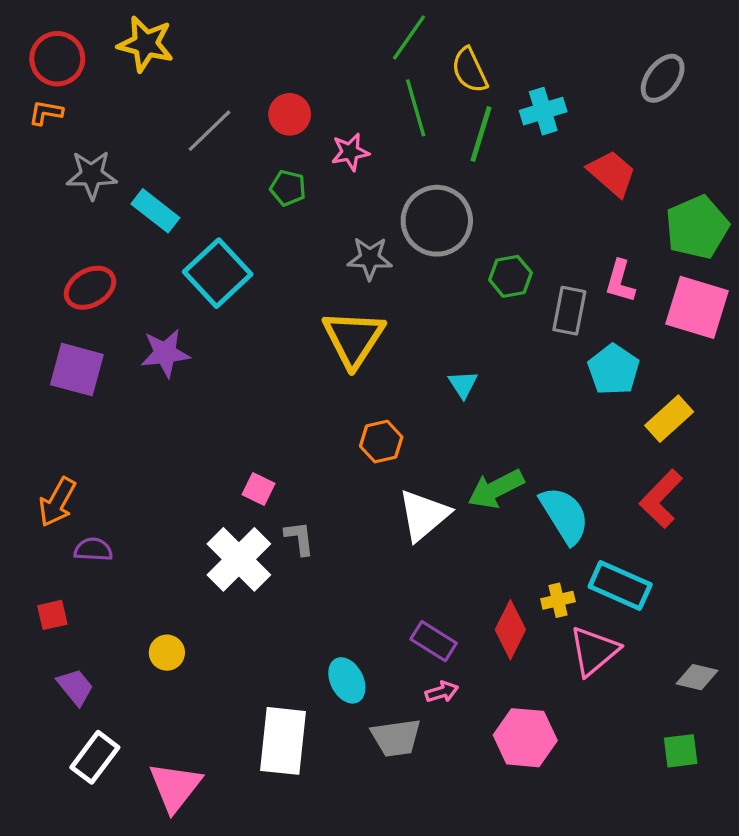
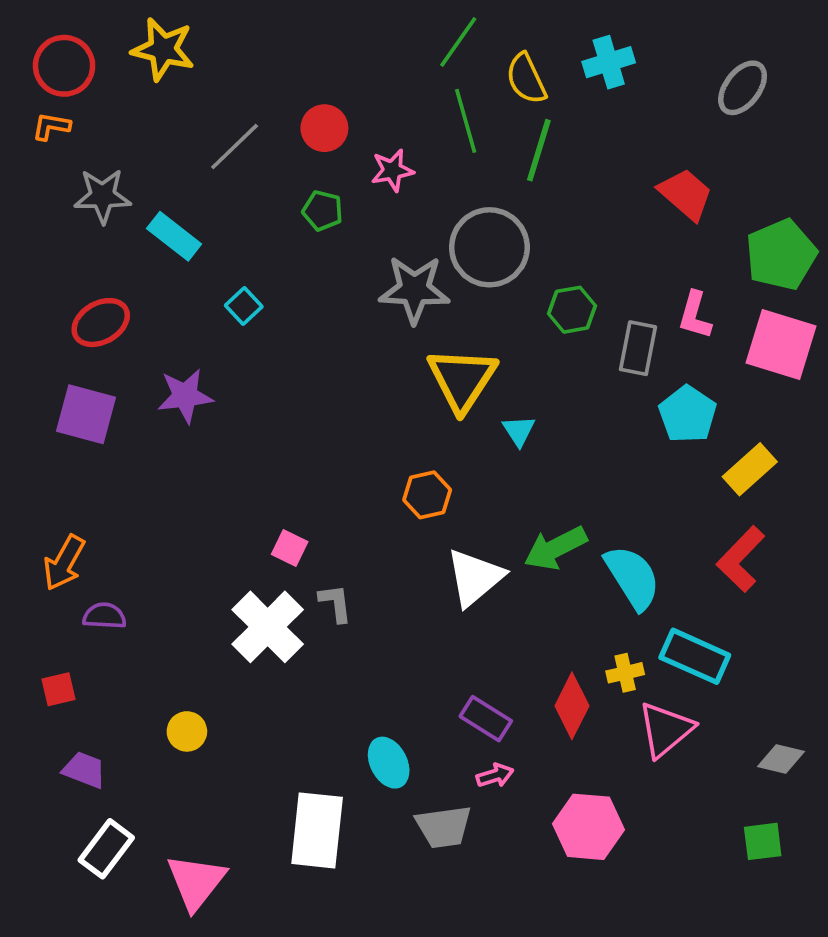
cyan cross: (543, 111) -> (609, 62), moved
gray star: (370, 258) -> (414, 290), size x1.4
cyan square: (218, 273) -> (244, 306), size x0.5
yellow triangle: (353, 338) -> (462, 379), moved
purple trapezoid: (75, 687) -> (84, 770), turned -30

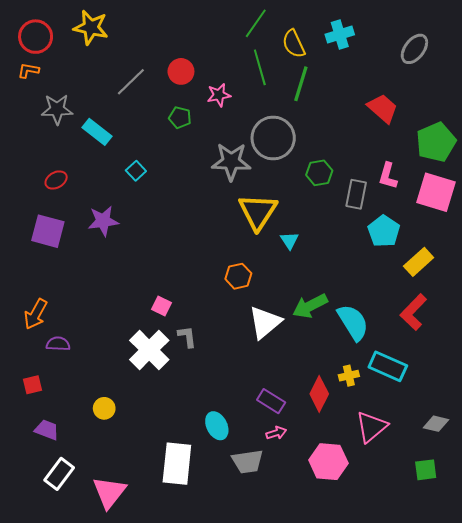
red ellipse: (101, 323) -> (56, 180), size x0.7
pink triangle: (666, 730) -> (371, 427), moved

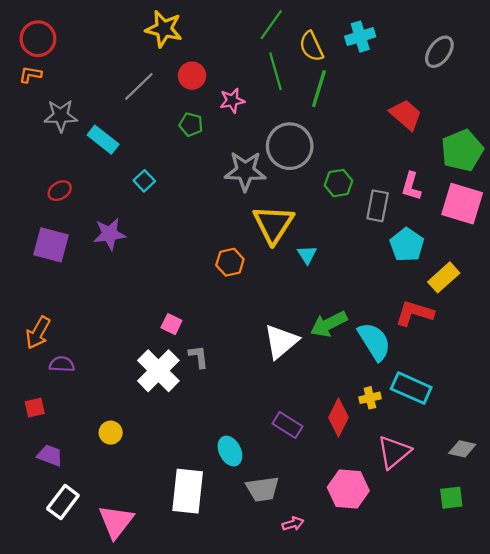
yellow star: (91, 27) -> (164, 29), moved
orange hexagon: (238, 276) -> (230, 262), moved
red L-shape: (413, 312) -> (414, 313), moved, turned 63
pink arrow: (276, 433) -> (293, 524), moved

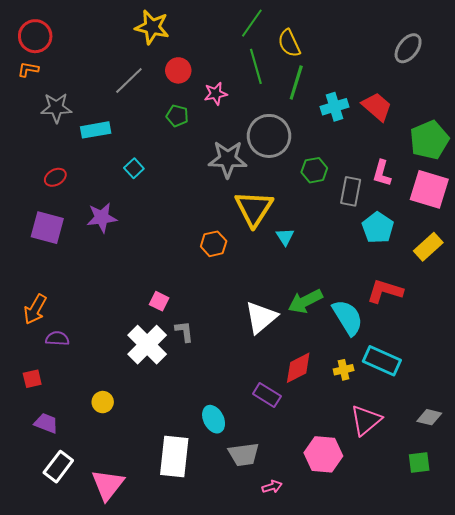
cyan cross: (360, 37) -> (334, 107), moved
cyan rectangle: (103, 140) -> (96, 130), turned -48
yellow rectangle: (444, 277) -> (428, 247), moved
red diamond: (338, 417) -> (298, 368), moved, turned 36

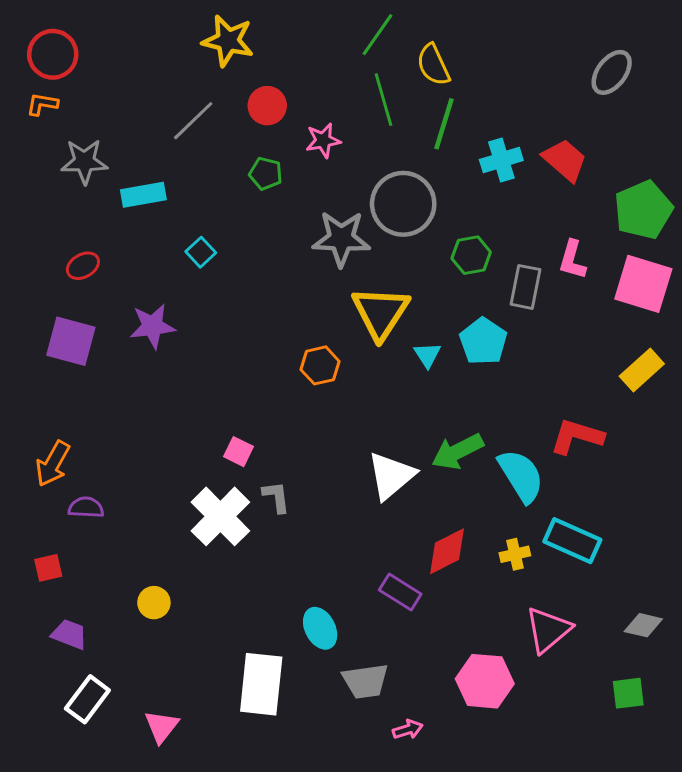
cyan pentagon: (378, 228) -> (483, 341), moved
pink triangle: (108, 485) -> (161, 726), size x0.7

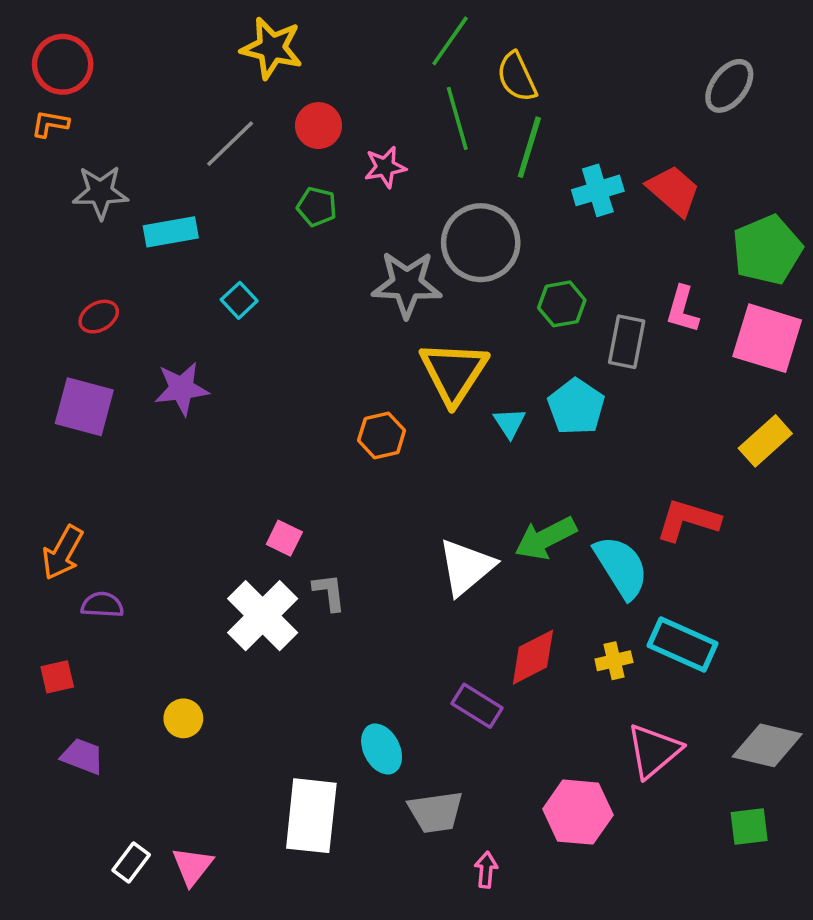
gray diamond: (643, 625) -> (767, 745), size x1.5
white rectangle: (87, 699) -> (131, 863), moved, size x0.7
pink arrow: (408, 729) -> (486, 870), turned -68

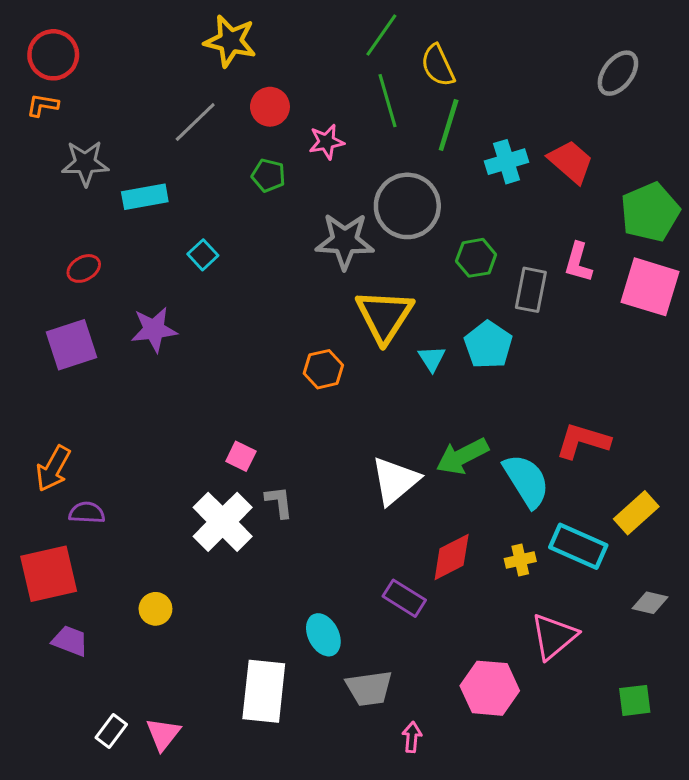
purple square: (84, 407) -> (72, 345), turned -33
yellow rectangle: (765, 441) -> (636, 513), moved
red square: (57, 677) -> (49, 574), size x2.0
gray diamond: (767, 745) -> (650, 603), moved, size x0.6

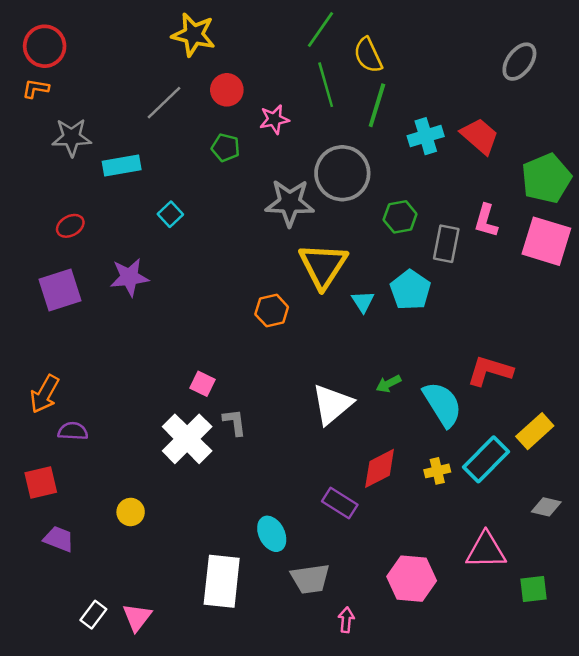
green arrow: (462, 456) -> (389, 384), size x0.6
cyan rectangle: (578, 546) -> (486, 459), turned -69
red square: (49, 574) -> (41, 482), size x0.7
pink triangle: (554, 636) -> (486, 550), moved, turned 39

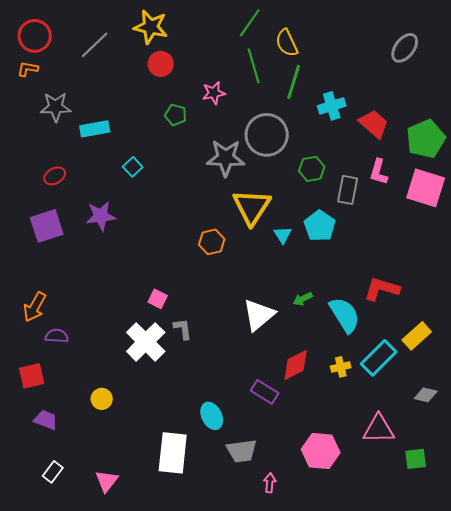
red circle: (227, 90) -> (161, 64), moved
gray line: (164, 103) -> (95, 45), moved
red trapezoid: (480, 136) -> (374, 124), moved
white rectangle: (93, 615) -> (53, 472), moved

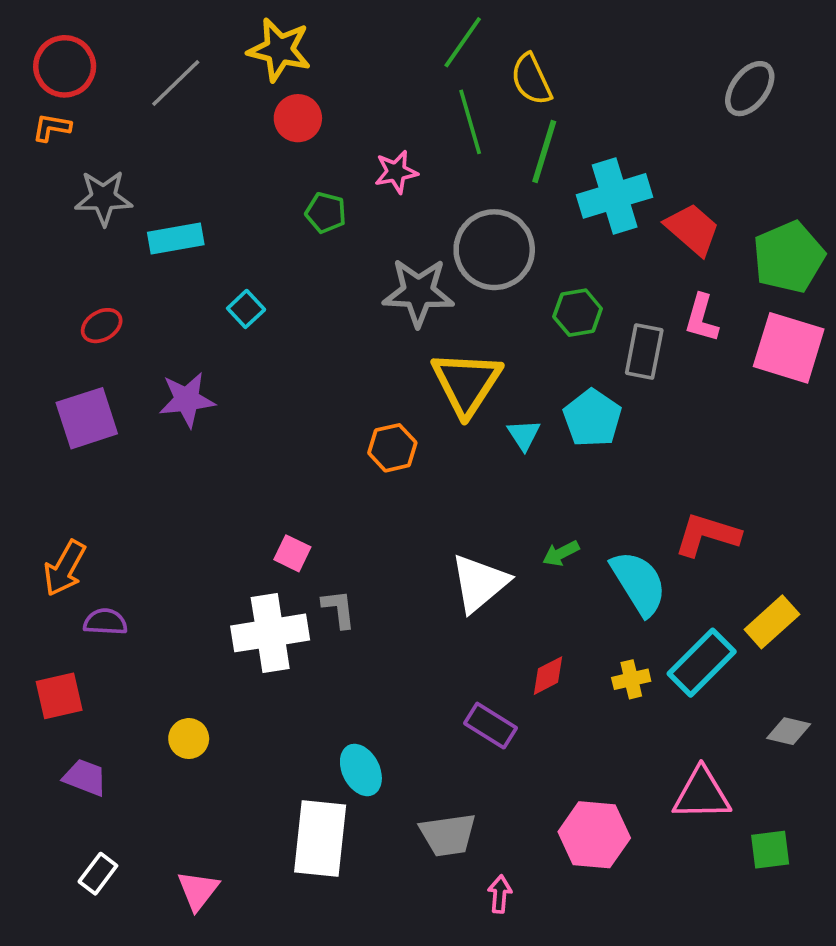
cyan cross: (332, 106) -> (615, 196), size x1.4
white cross: (146, 342) -> (270, 633), turned 36
red diamond: (296, 365) -> (548, 676), size x0.7
cyan ellipse: (212, 416) -> (361, 770), moved

